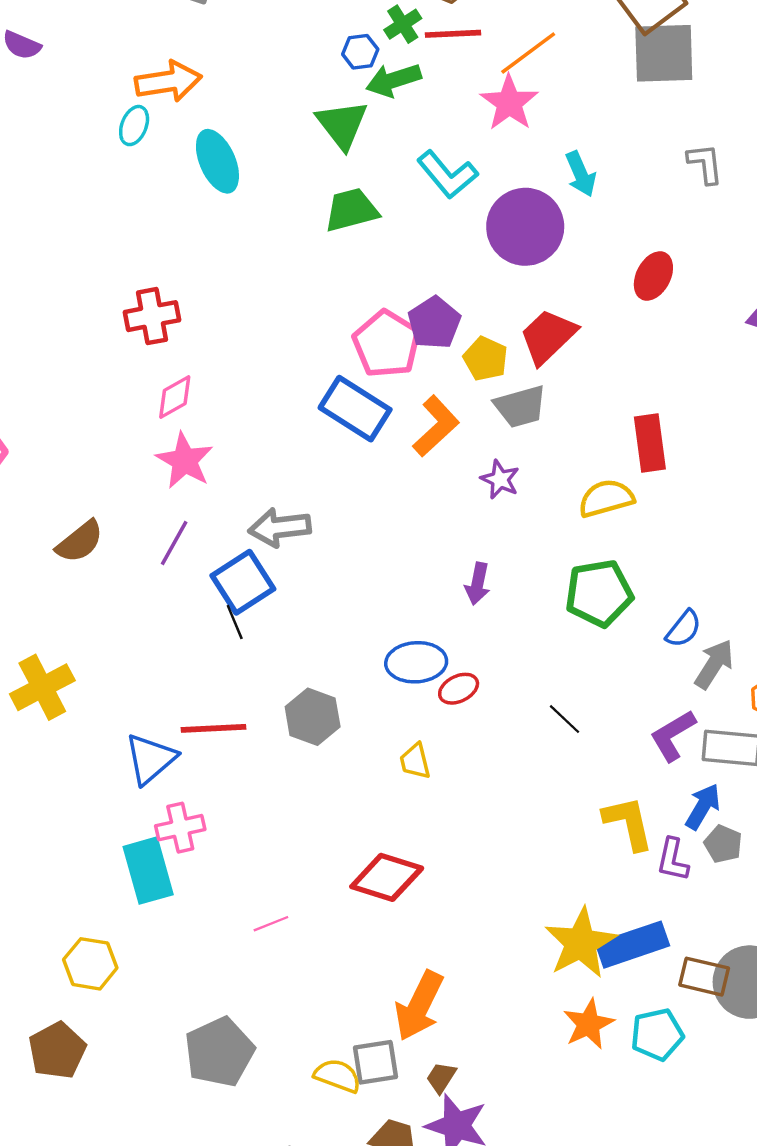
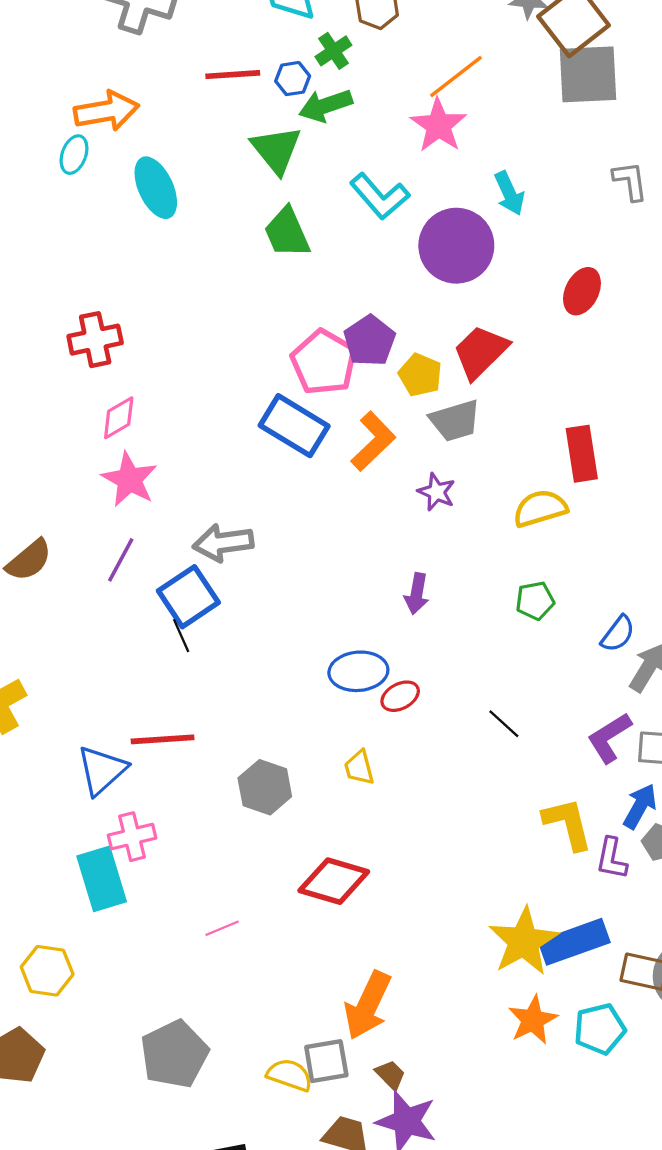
red line: (453, 34) -> (233, 75), moved
green trapezoid: (351, 210) -> (287, 233), turned -98
green pentagon: (599, 593) -> (535, 601), size x0.6
gray hexagon: (313, 717) -> (265, 787), moved
brown trapezoid: (441, 1078) -> (390, 1075), turned 104

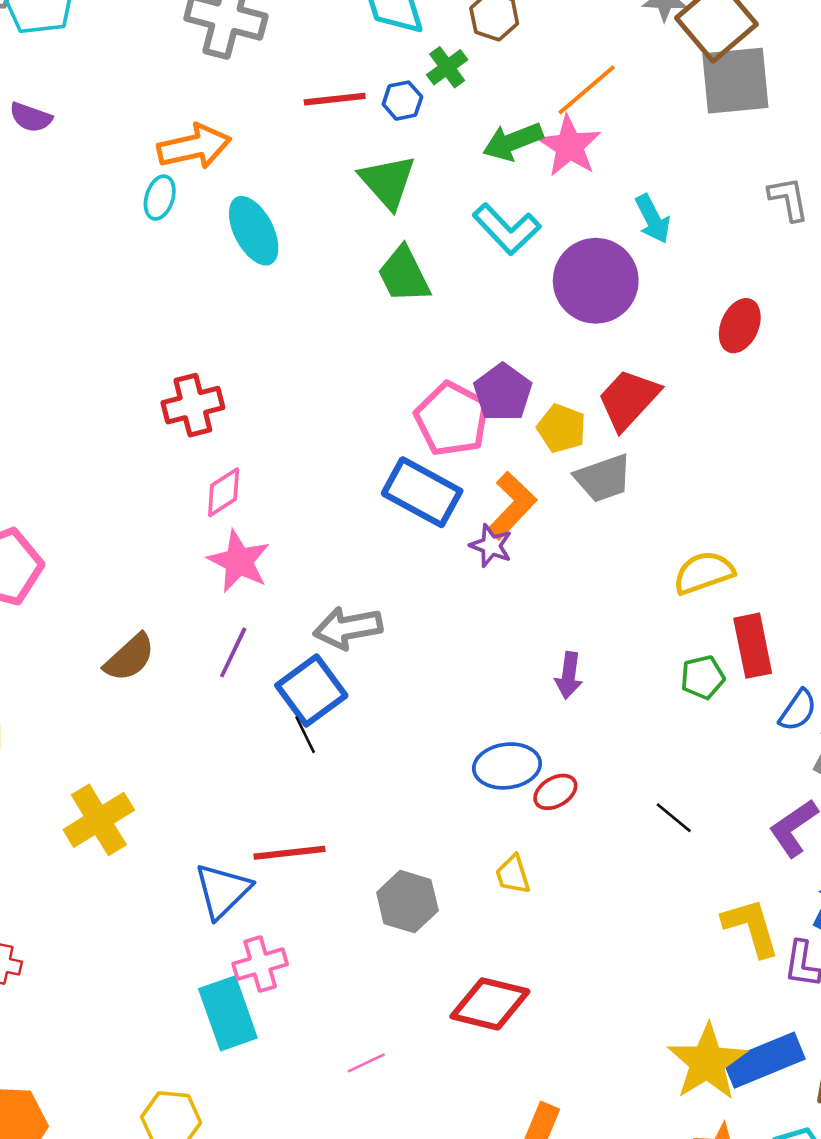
green arrow: (326, 105) -> (513, 142), moved
red rectangle: (582, 454) -> (753, 646), moved
purple star: (437, 492) -> (491, 546), moved

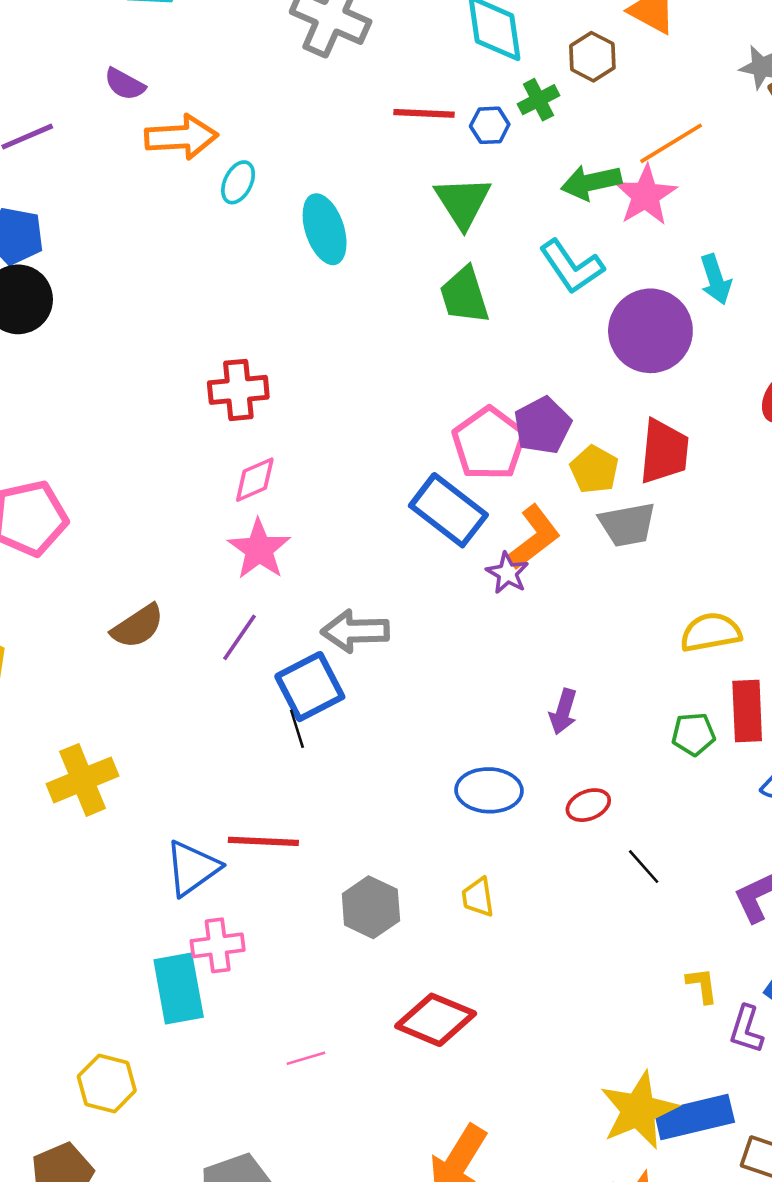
orange arrow: (194, 147) -> (181, 137), moved
red trapezoid: (628, 399) -> (664, 452), turned 134
red ellipse: (555, 792) -> (588, 805), moved
yellow L-shape: (751, 927) -> (702, 985), size x0.6

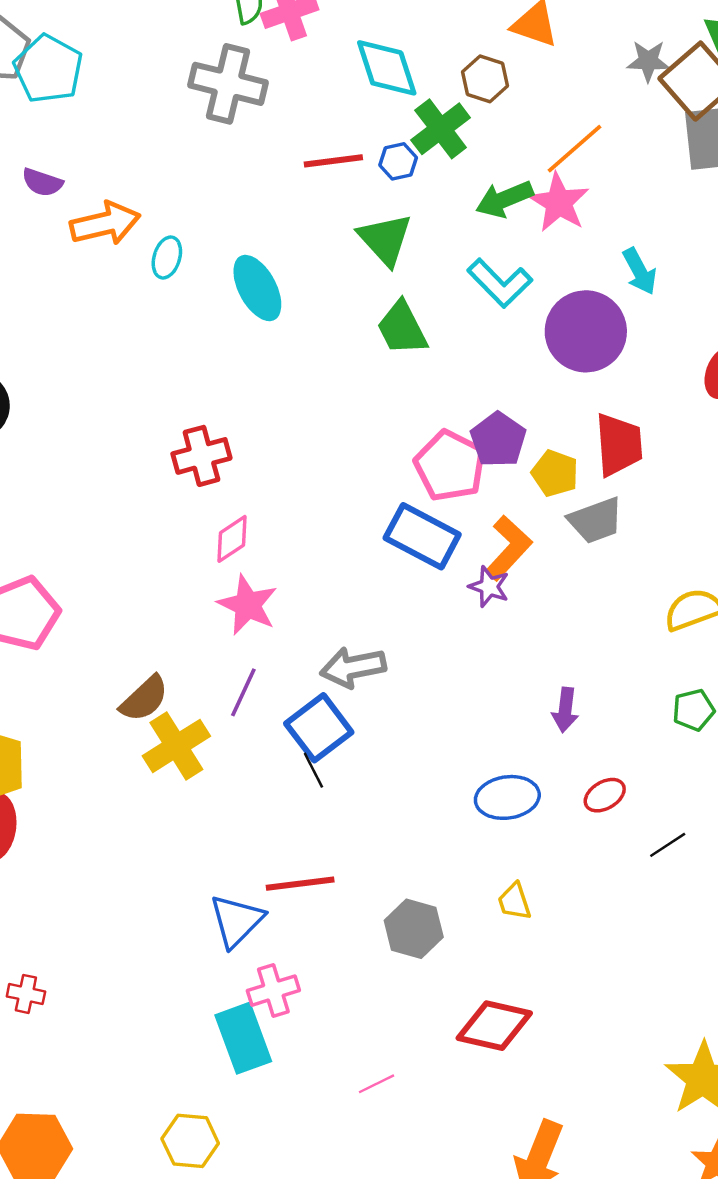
green cross: (538, 100) -> (441, 129), size x1.5
yellow cross: (83, 780) -> (176, 746), moved
black line: (644, 867) -> (668, 845), turned -72

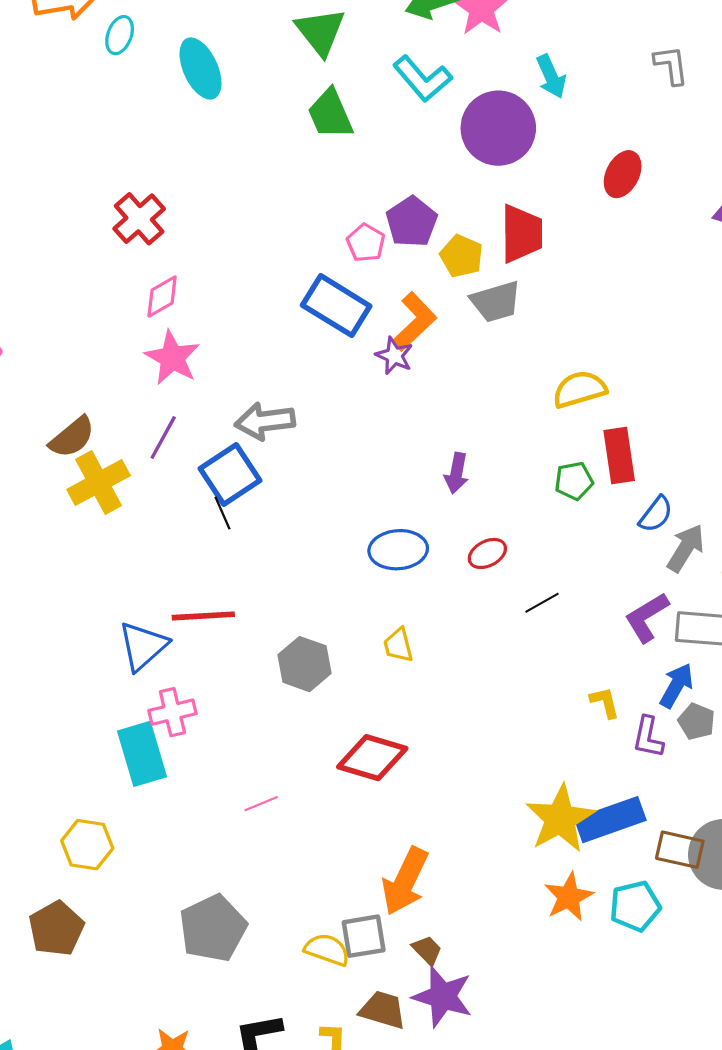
red cross: (201, 456) -> (139, 219), turned -30
pink pentagon: (450, 466) -> (366, 243), size x0.6

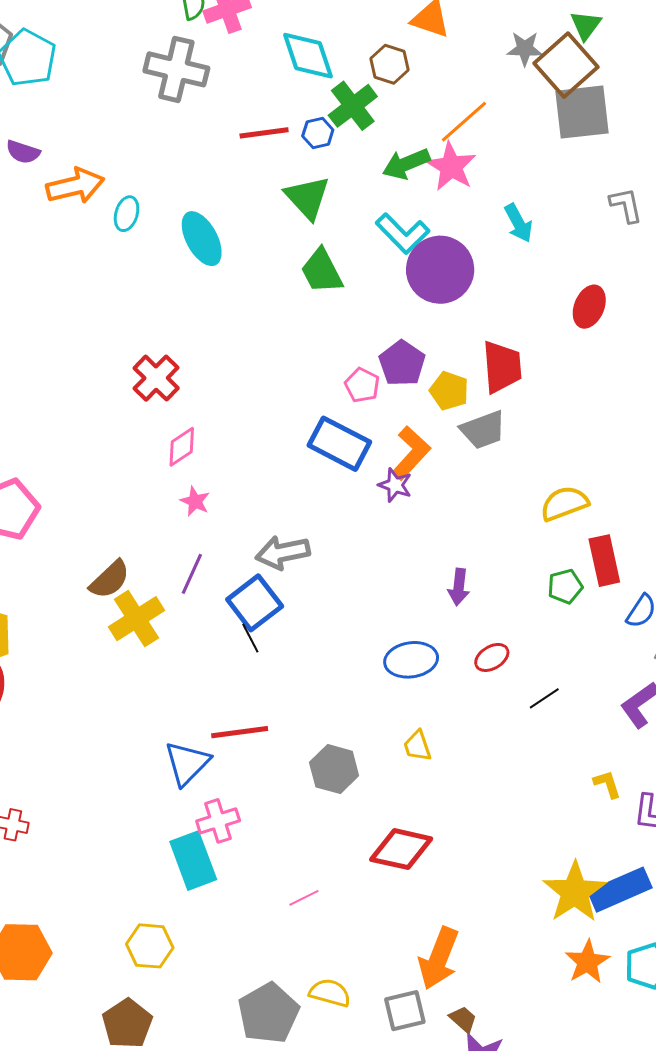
purple circle: (498, 128) -> (440, 270), moved
pink star: (172, 358) -> (195, 501), size x0.6
yellow semicircle: (327, 950) -> (330, 993), moved

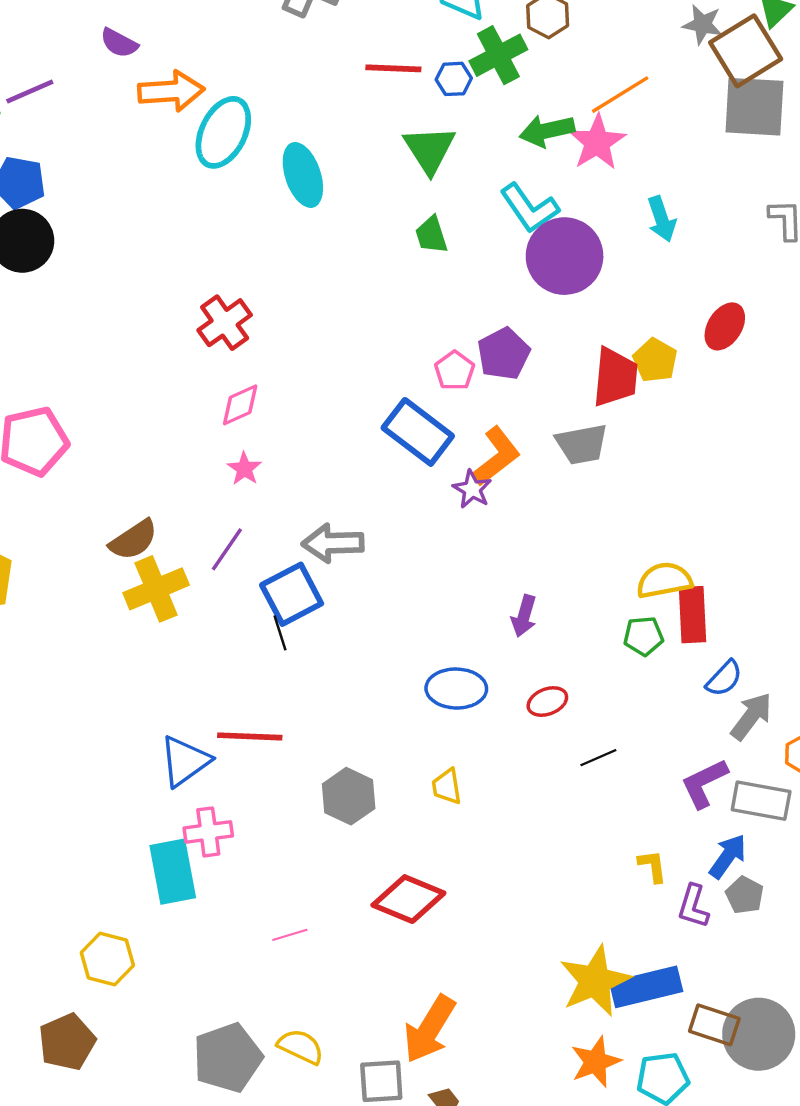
cyan ellipse: (127, 214) -> (223, 132), size x1.8
green trapezoid: (322, 271) -> (431, 235), size x0.7
yellow pentagon: (449, 391) -> (655, 360), moved
yellow semicircle: (564, 503) -> (664, 580), moved

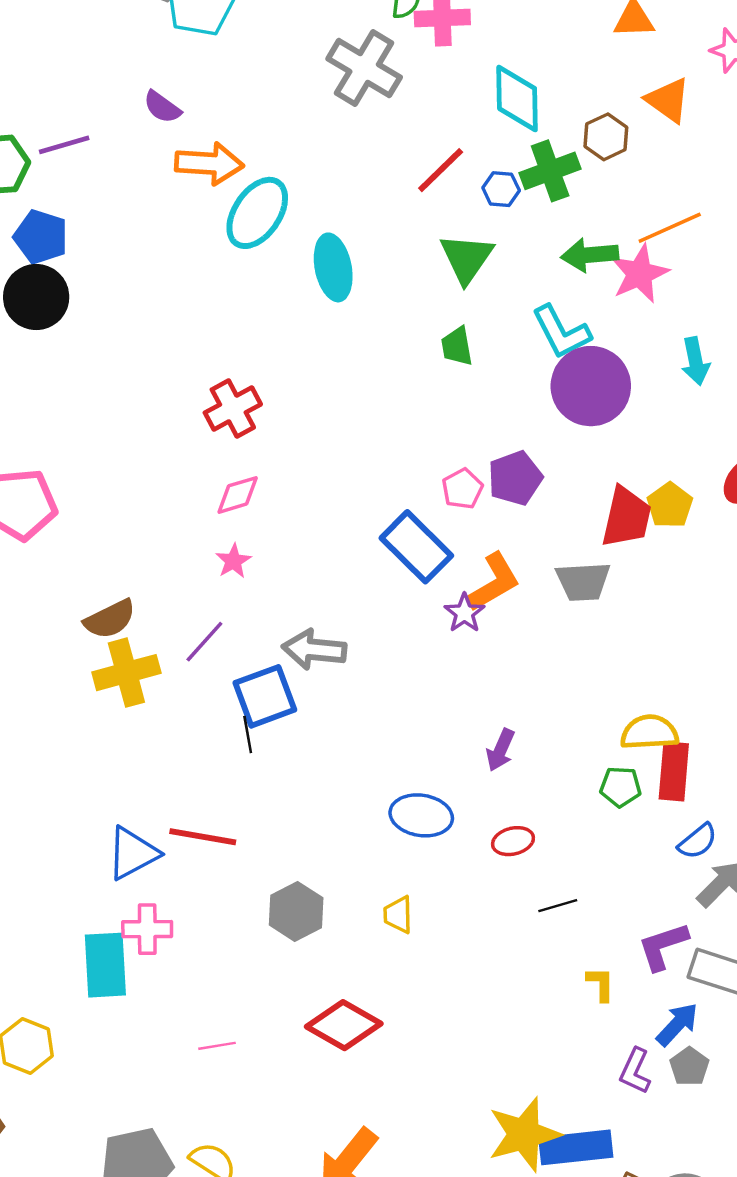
red line: (393, 68) -> (441, 170), turned -54
yellow L-shape: (652, 866) -> (601, 984), moved

